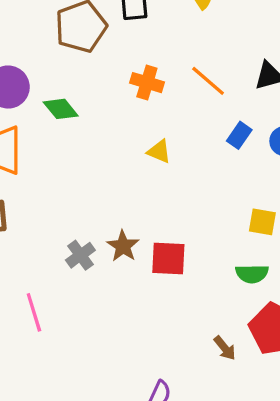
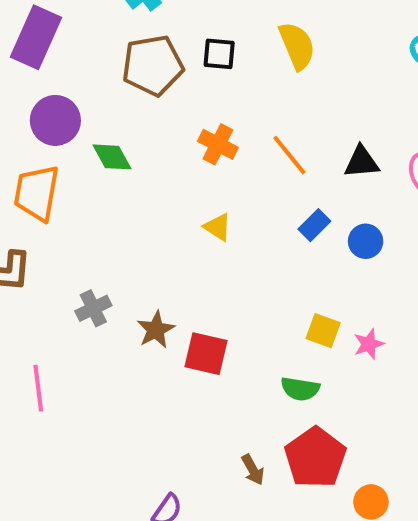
gray cross: (80, 255) -> (93, 308), moved

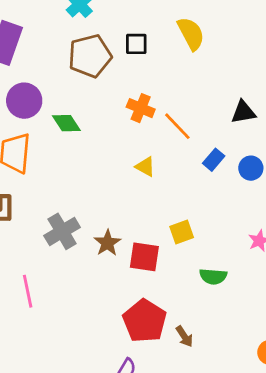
orange line: (289, 155) -> (177, 126), moved
gray cross: (93, 308) -> (62, 231), size x1.4
yellow square: (323, 331) -> (182, 232), moved, turned -35
red pentagon: (315, 458) -> (145, 321), moved

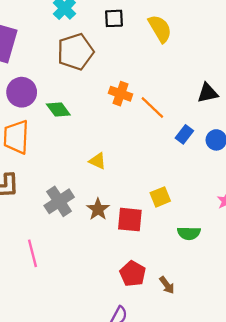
black square: (136, 44) -> (114, 18), moved
yellow triangle: (145, 167) -> (98, 161), moved
red pentagon: (145, 321) -> (133, 274), size x0.7

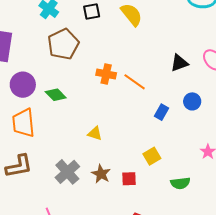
blue rectangle: (184, 134) -> (161, 112), moved
red square: (130, 220) -> (129, 179), size x0.7

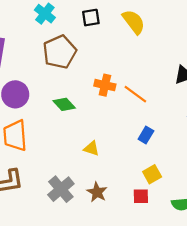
green diamond: (56, 95) -> (64, 104), moved
blue rectangle: (161, 112) -> (146, 135), moved
red square: (129, 179) -> (141, 196), moved

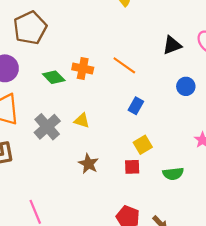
brown pentagon: (60, 52) -> (30, 28), moved
orange cross: (105, 85) -> (83, 68), moved
gray cross: (61, 189) -> (47, 127), moved

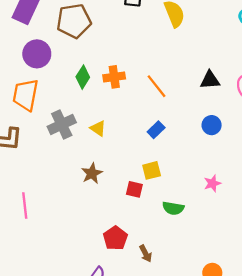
orange cross: (83, 68) -> (114, 77), turned -36
green diamond: (54, 77) -> (83, 77), turned 60

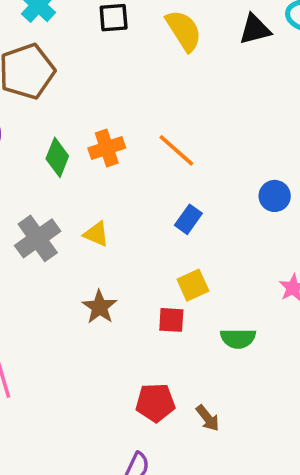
black triangle: (210, 80) -> (255, 29), moved
red pentagon: (115, 238) -> (155, 403), turned -30

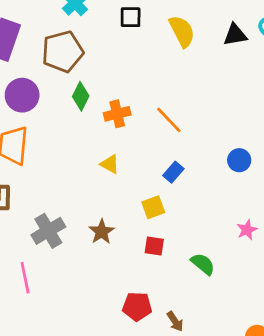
green diamond: (57, 157) -> (81, 96), moved
yellow triangle: (96, 234) -> (110, 164), moved
gray cross: (38, 238) -> (48, 231), moved
yellow square: (193, 285) -> (153, 207), moved
green semicircle: (238, 338) -> (203, 264), turned -145

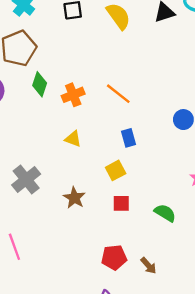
blue rectangle: (173, 172) -> (128, 138), turned -48
gray cross: (48, 231) -> (26, 179), moved

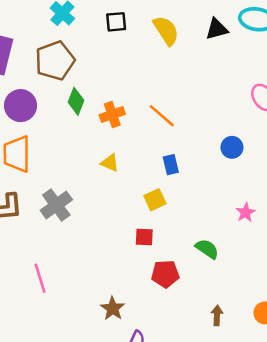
brown star: (74, 198) -> (113, 308), moved
red square: (121, 203) -> (144, 237), moved
red pentagon: (114, 257) -> (165, 274), moved
brown arrow: (148, 266) -> (217, 315), moved, turned -138

